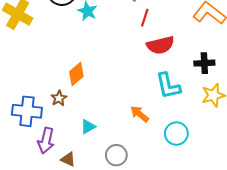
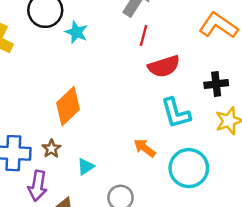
orange diamond: (76, 74) -> (68, 106), size x1.4
brown star: (59, 98) -> (51, 149), moved
cyan circle: (176, 134) -> (189, 168), size x1.4

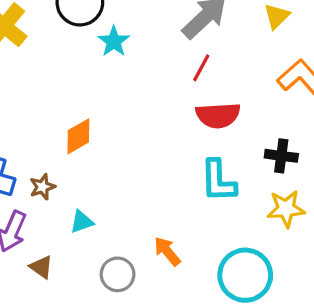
orange diamond: (68, 106) -> (78, 136), size x0.7
orange arrow: (145, 148) -> (167, 251), moved
cyan circle: (189, 168) -> (245, 275), moved

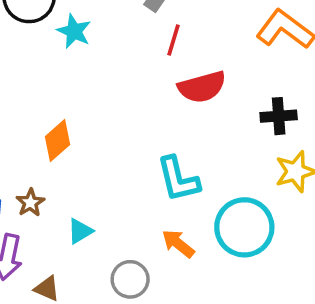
cyan L-shape: (218, 181) -> (178, 179), moved
cyan circle: (245, 275) -> (244, 227), moved

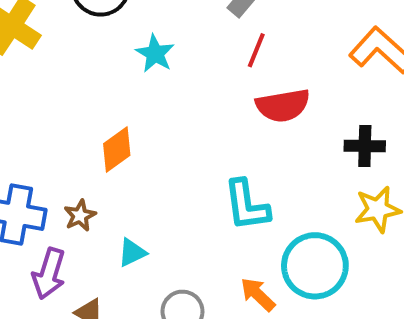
cyan star: (74, 31) -> (155, 54), moved
orange arrow: (178, 244) -> (258, 294), moved

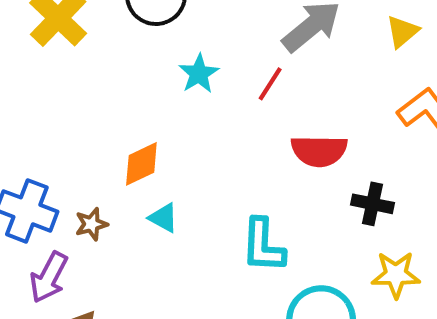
red line: (256, 50) -> (270, 84), moved
black cross: (365, 146) -> (373, 204), moved
cyan triangle: (132, 253) -> (163, 218), moved, turned 44

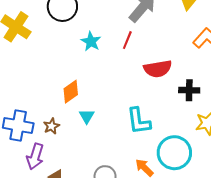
cyan triangle: (163, 218) -> (87, 116), turned 42

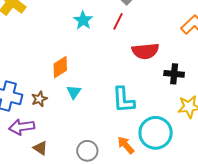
purple arrow: (35, 156) -> (22, 127), turned 60

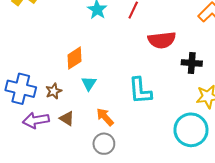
cyan circle: (156, 133) -> (191, 130), moved
orange arrow: (126, 145) -> (105, 117), moved
brown triangle: (40, 148) -> (67, 118), moved

